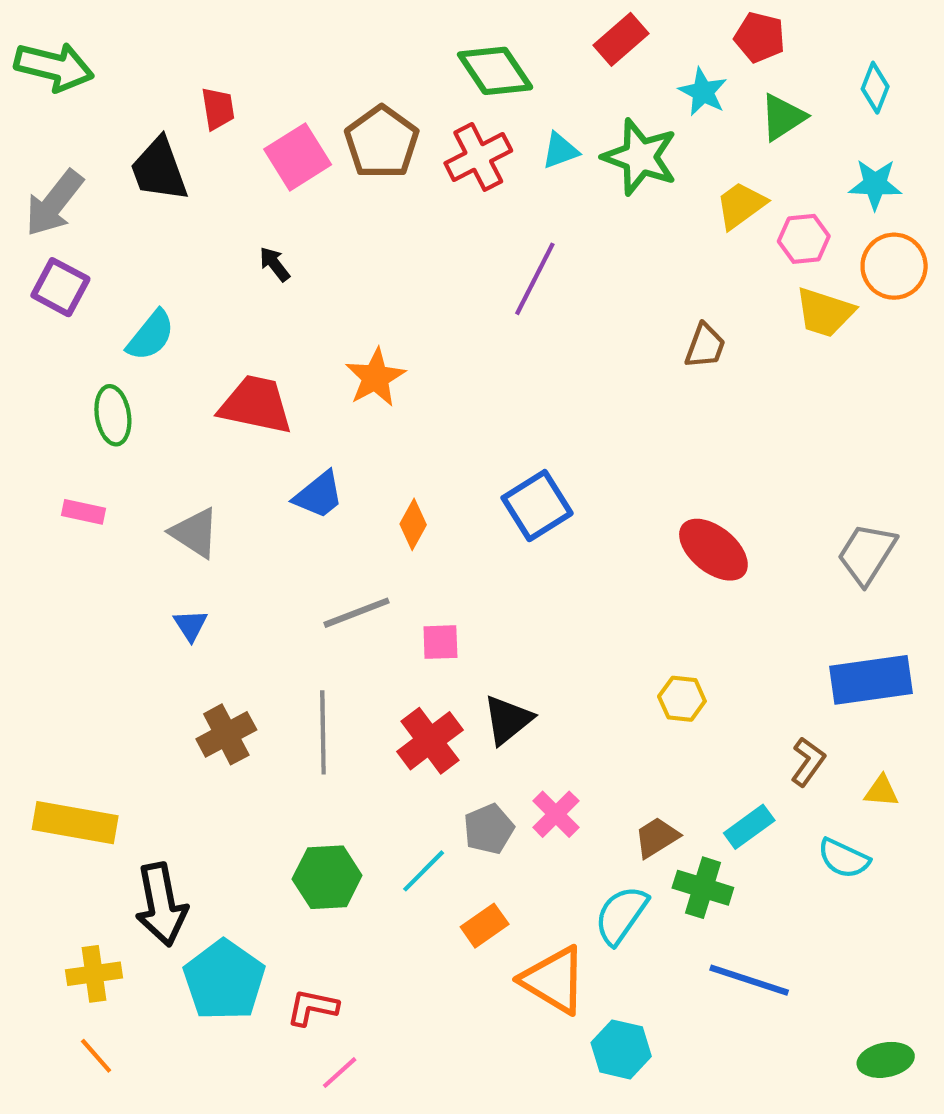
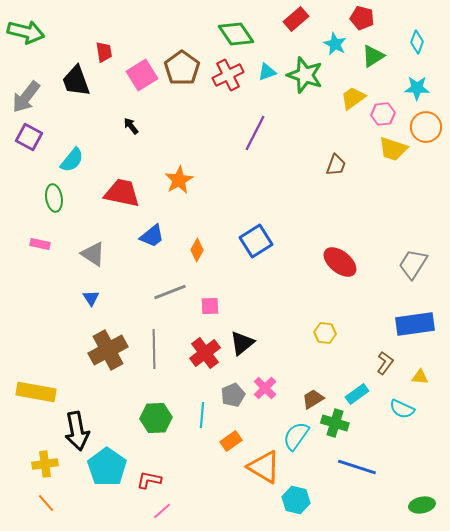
brown cross: (226, 734) -> (108, 350), size x1.4
cyan line: (424, 871) -> (202, 415), turned -40

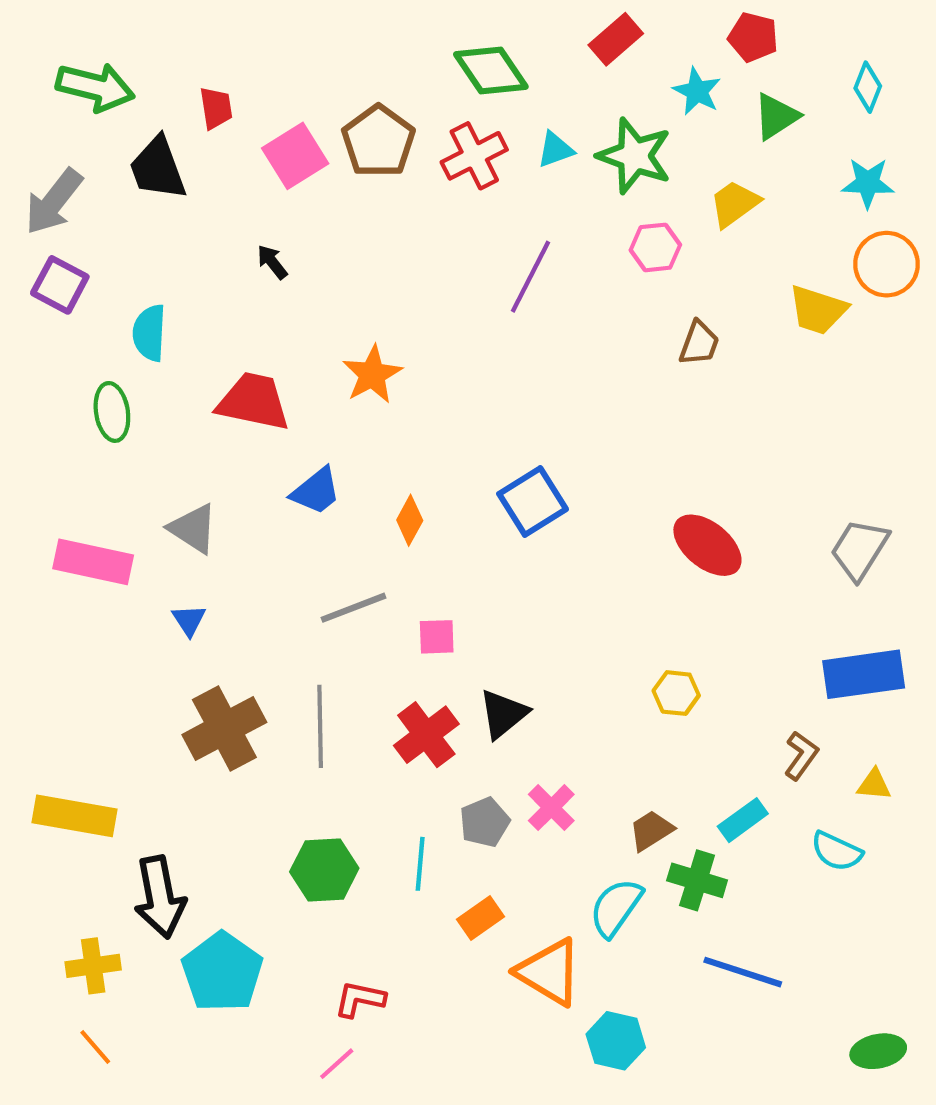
green arrow: (26, 32) -> (95, 87), moved
pink hexagon: (383, 114) -> (655, 247), moved
cyan semicircle: (72, 160) -> (149, 333), turned 144
pink rectangle: (40, 244) -> (93, 562), moved, size x1.8
red L-shape: (149, 480) -> (360, 999), moved

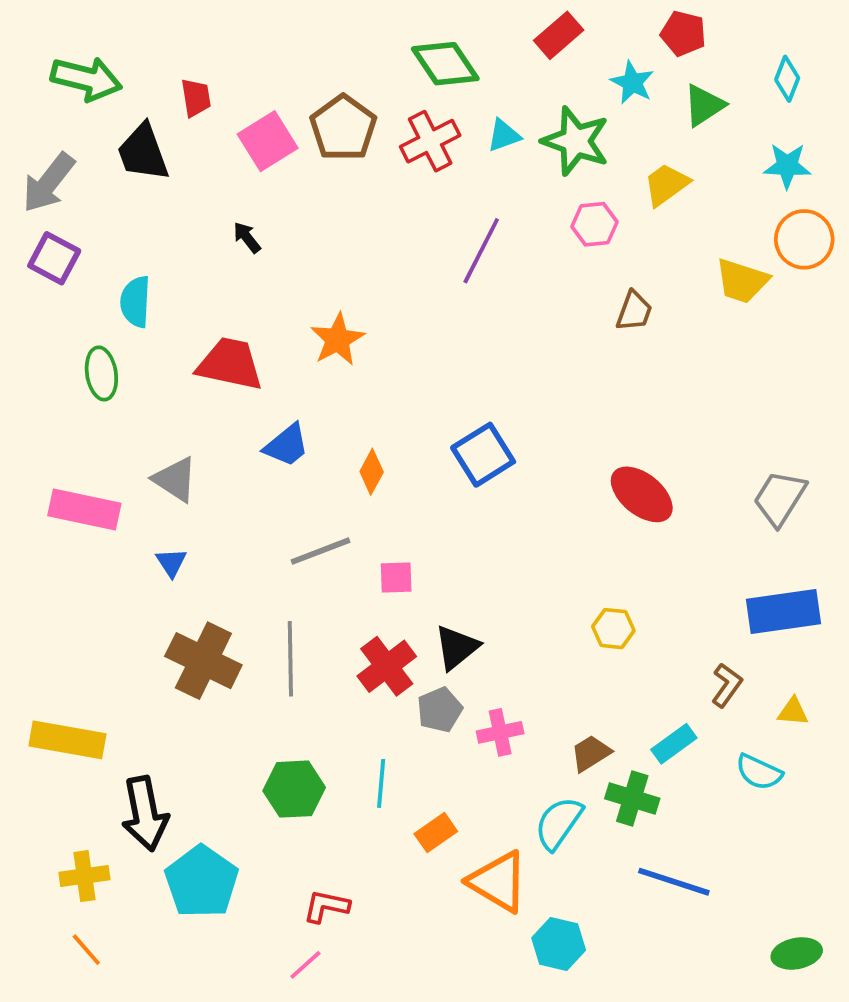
brown cross: (224, 728) -> (203, 661), turned -36
pink cross: (551, 808) -> (500, 732), turned 33
gray pentagon: (485, 822) -> (440, 710), moved

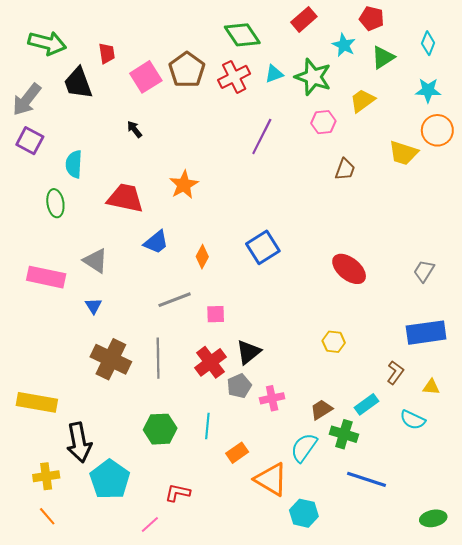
gray trapezoid: (780, 498) -> (424, 271), size x0.7
pink line: (305, 965) -> (150, 525), moved

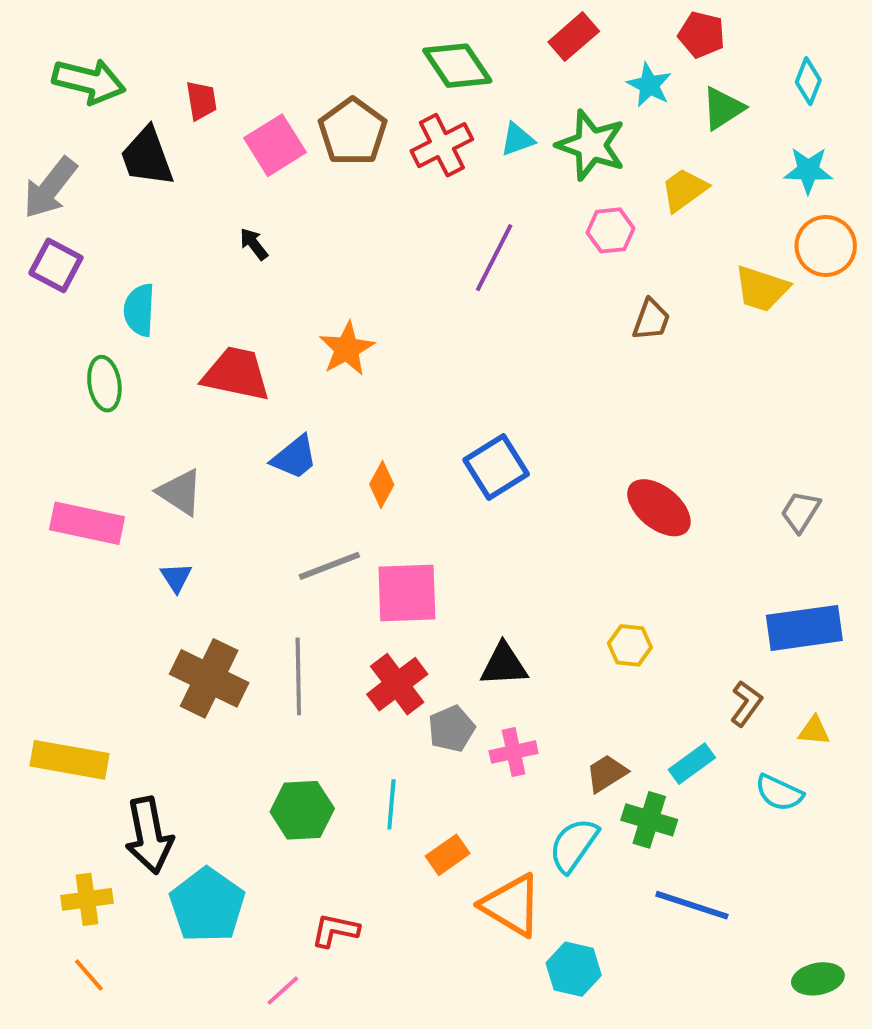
pink square: (216, 314) -> (407, 593), size x1.8
black triangle: (248, 352) -> (504, 665), moved, turned 36

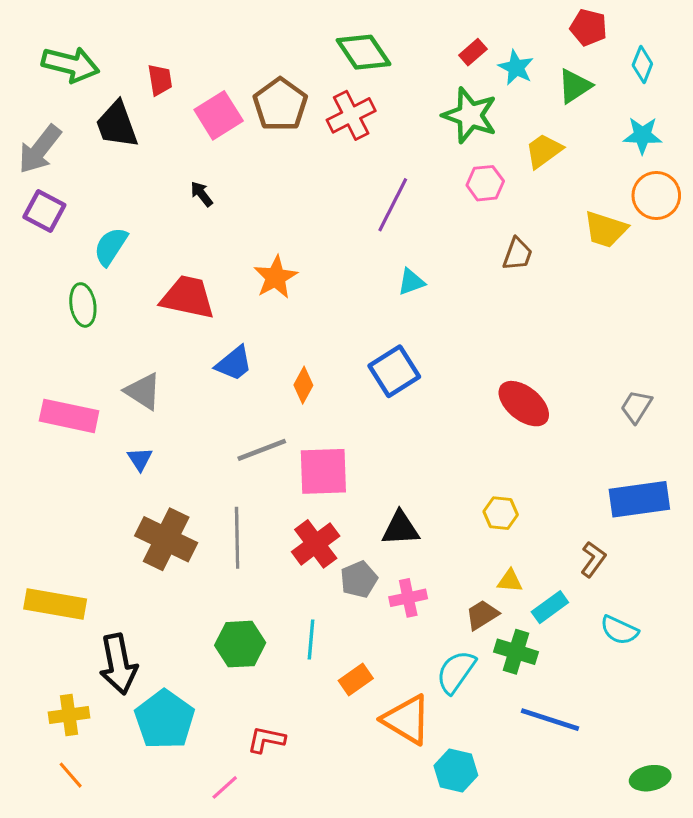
red pentagon: (702, 35) -> (589, 27), moved
red rectangle: (574, 37) -> (473, 52), moved, size x0.7
cyan triangle: (517, 139) -> (411, 282), moved
cyan semicircle: (139, 310) -> (111, 246), turned 30
yellow triangle: (814, 731) -> (510, 581), moved

